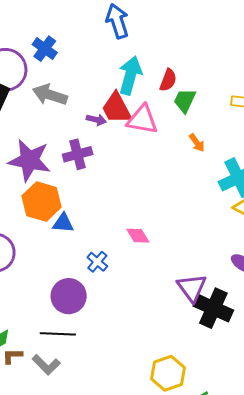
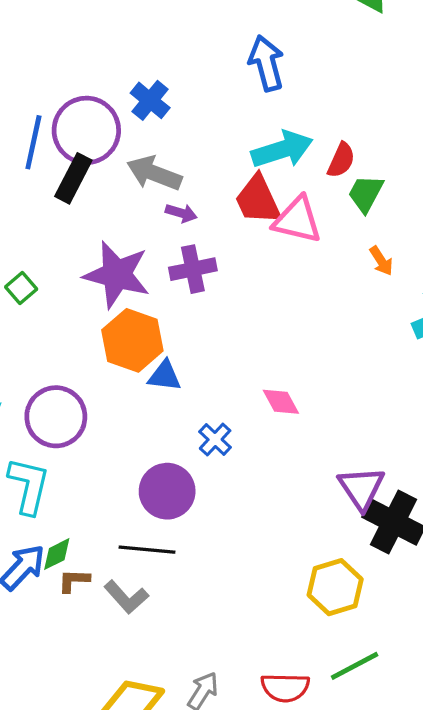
cyan arrow: (130, 75) -> (282, 149), turned 54
purple arrow: (96, 120) -> (181, 213), moved
yellow hexagon: (168, 373) -> (335, 587), moved

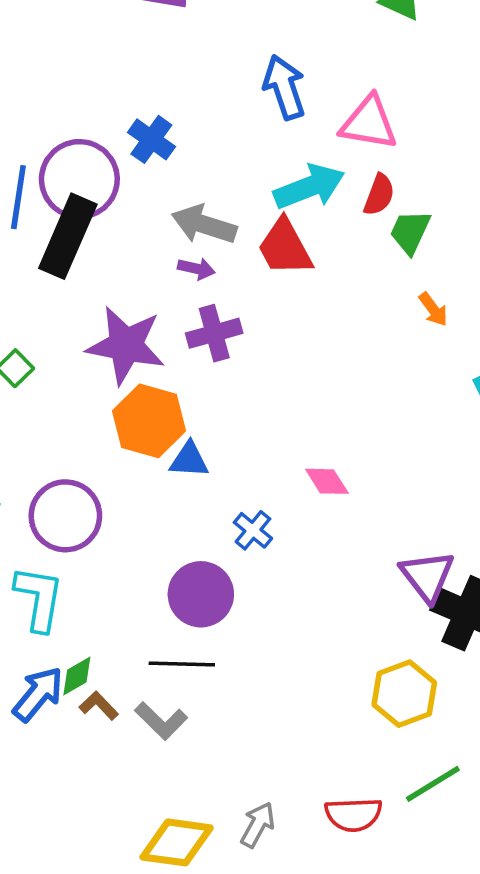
gray arrow: (154, 173) -> (204, 225), moved
black rectangle: (73, 178) -> (68, 236), size x1.4
pink triangle: (297, 220) -> (369, 123), moved
brown L-shape: (74, 581) -> (99, 706), turned 48

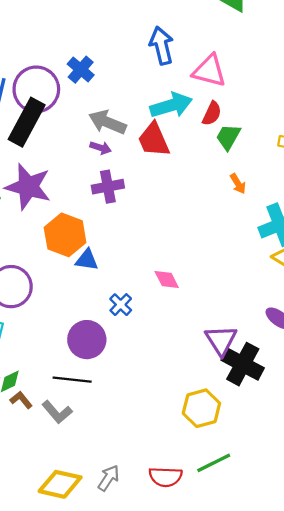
purple star: (126, 345) -> (28, 187), moved

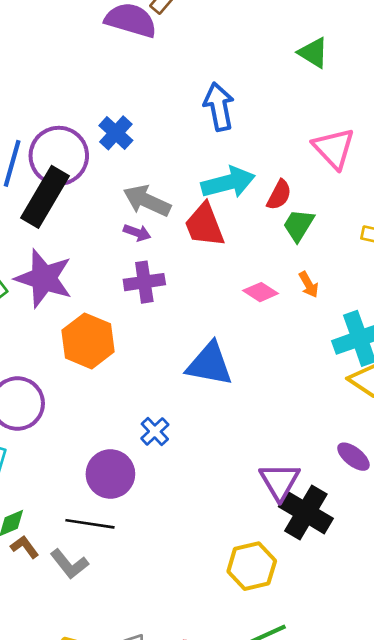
pink triangle: (209, 71) -> (334, 148), moved, turned 30
blue triangle: (87, 260) -> (209, 364), moved, size x1.6
pink diamond: (167, 279) -> (261, 292), moved, turned -32

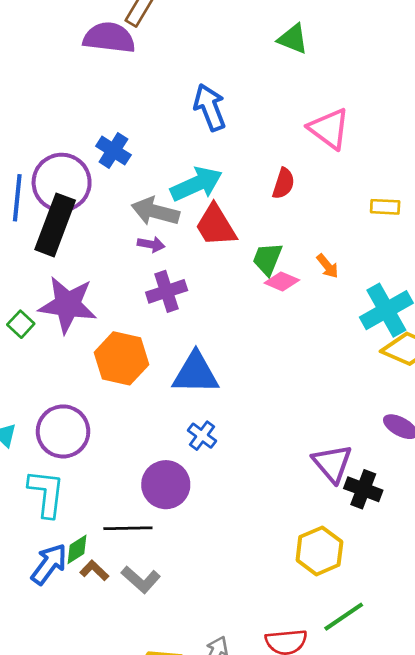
cyan arrow: (228, 183) -> (196, 184), moved
green trapezoid: (299, 225) -> (267, 259), moved
blue triangle: (209, 364) -> (196, 373), moved
black cross: (306, 513) -> (363, 489), size x0.7
black line: (90, 524) -> (128, 528), moved

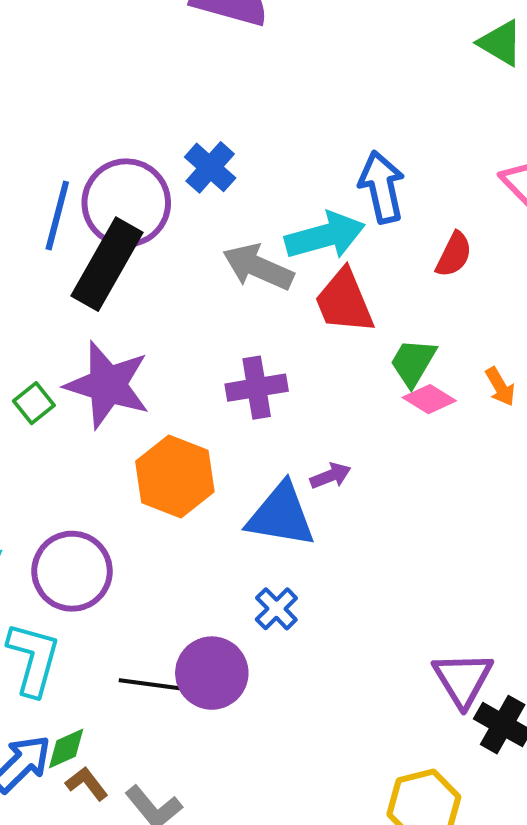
blue arrow: (210, 107) -> (382, 187), moved
purple arrow: (151, 244) -> (330, 476), moved, turned -40
black line: (128, 528) -> (155, 685), moved

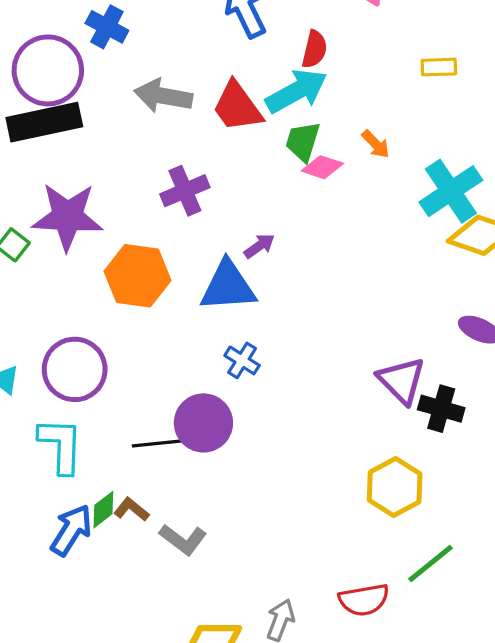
cyan arrow: (325, 236) -> (296, 91), moved
black rectangle: (107, 264) -> (44, 122), turned 62
brown L-shape: (87, 784) -> (131, 509), moved

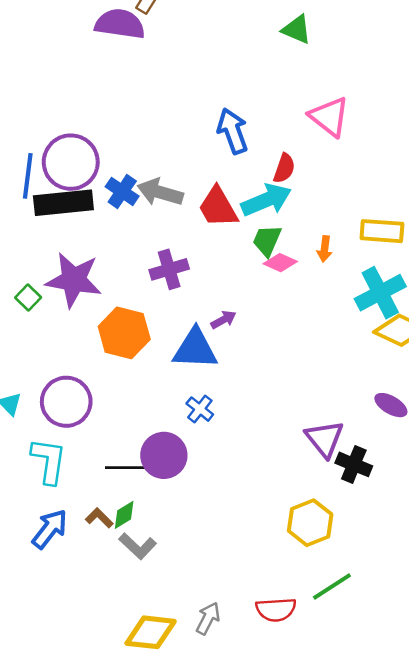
blue cross: (107, 27) -> (122, 191), moved
yellow rectangle: (439, 67) -> (382, 231), moved, size x1.5
orange arrow: (376, 144) -> (325, 249), turned 45
green diamond: (103, 510) -> (124, 515), moved

